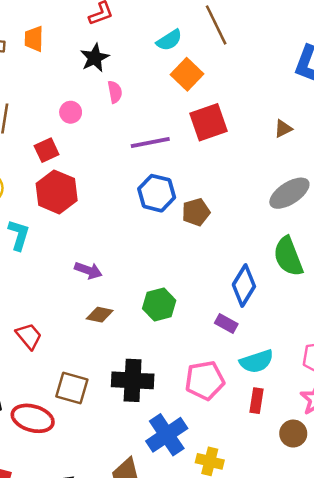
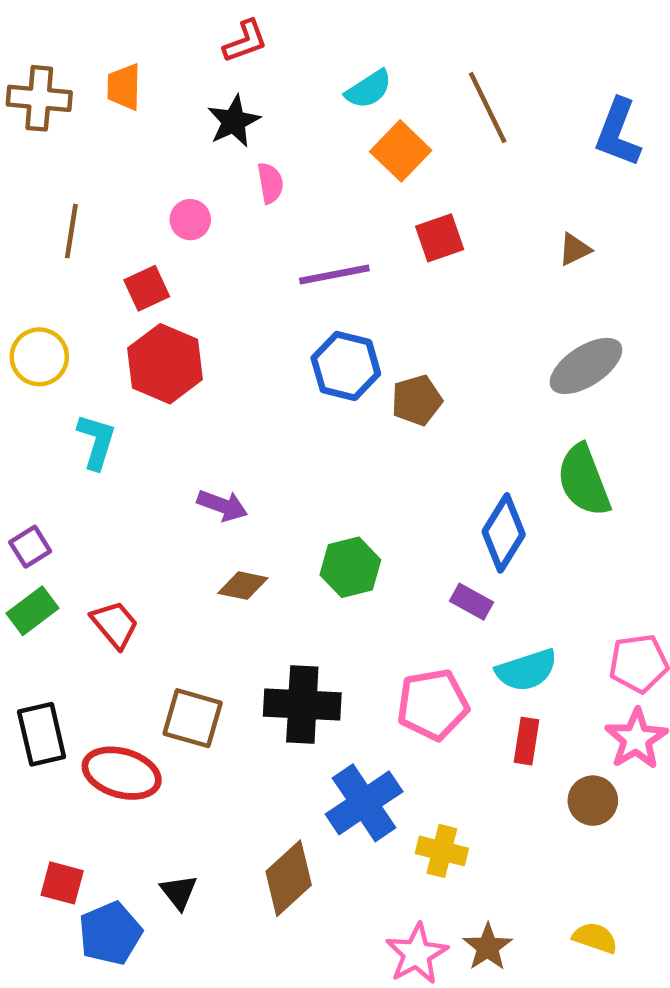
brown line: (216, 25) -> (488, 107), moved
red square: (208, 122) -> (440, 238), size x0.7

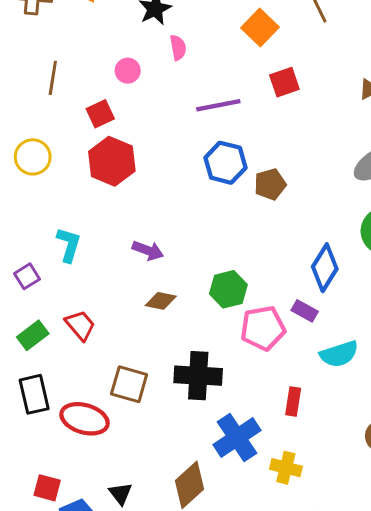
cyan L-shape: (96, 441) -> (69, 245), moved
green rectangle: (32, 611) -> (33, 335), moved
pink pentagon: (433, 705) -> (263, 328), moved
red rectangle: (527, 741) -> (293, 402), moved

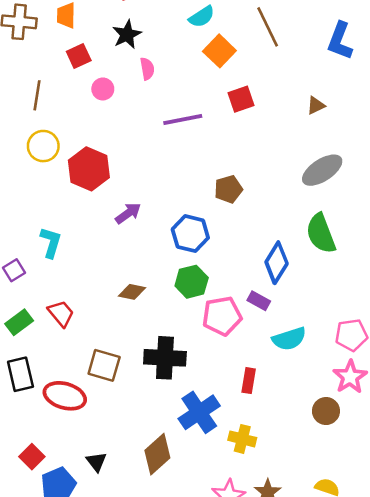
red square: (100, 114) -> (79, 56), moved
yellow circle: (33, 157) -> (43, 146), moved
blue hexagon: (225, 163) -> (190, 234), moved
purple arrow: (148, 250) -> (128, 213), moved, turned -56
red square: (47, 488) -> (32, 457), turned 30

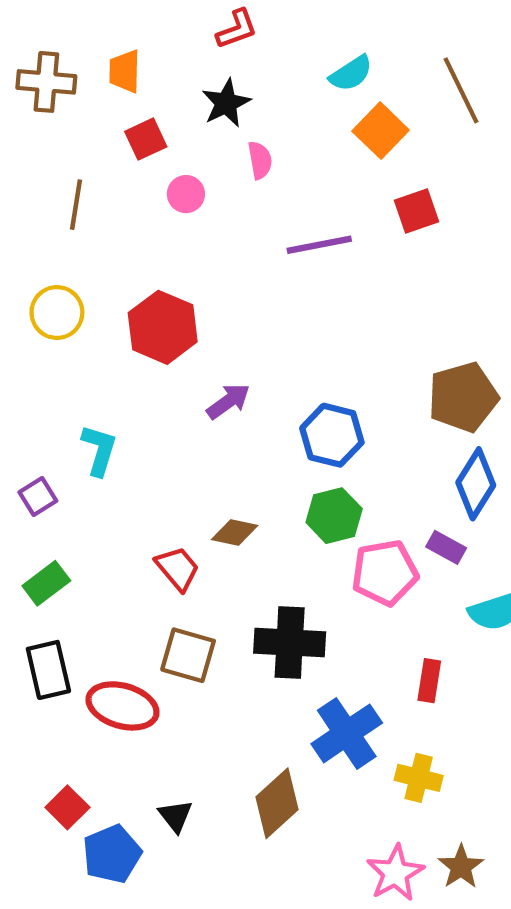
yellow circle: (43, 146) -> (57, 312), moved
brown pentagon: (228, 189) -> (463, 397), moved, size x1.5
red trapezoid: (61, 313) -> (177, 568), moved

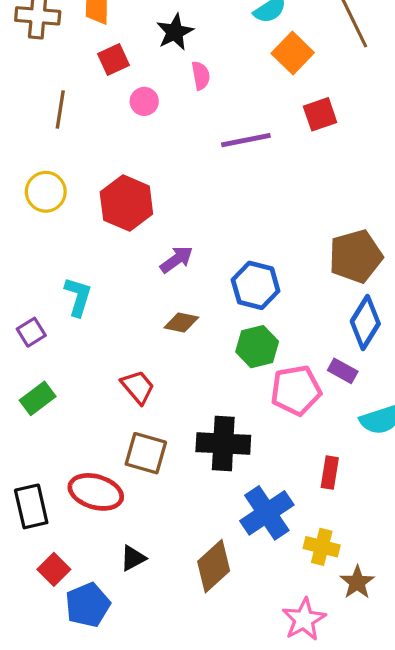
brown diamond: (235, 532) -> (181, 322), moved
black rectangle: (48, 670) -> (31, 506), moved
black triangle: (175, 816) -> (133, 558), moved, turned 40
brown star: (461, 867) -> (357, 582), moved

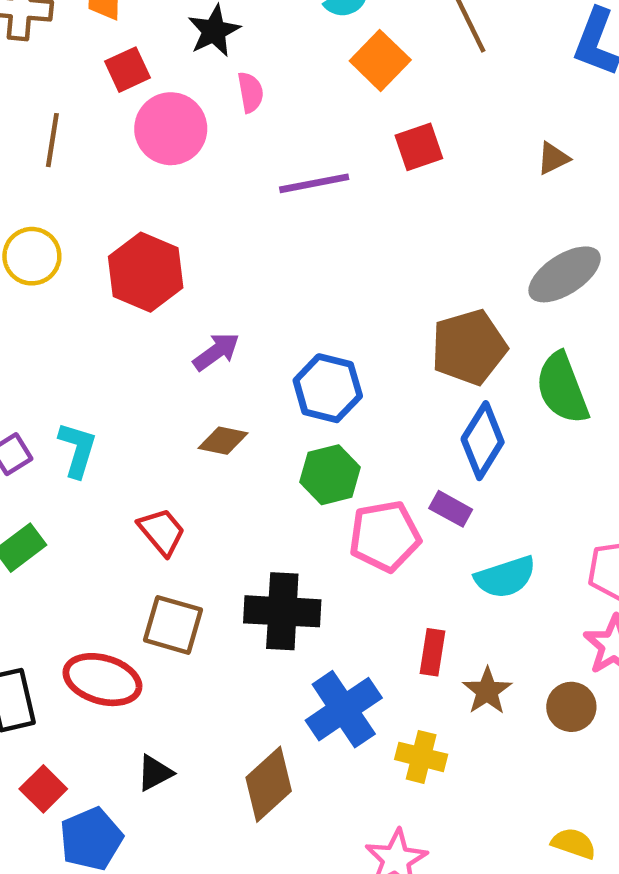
pink circle: (144, 101) -> (171, 129), size x1.8
cyan L-shape: (78, 297) -> (77, 450), moved
brown star: (357, 582) -> (487, 691), moved

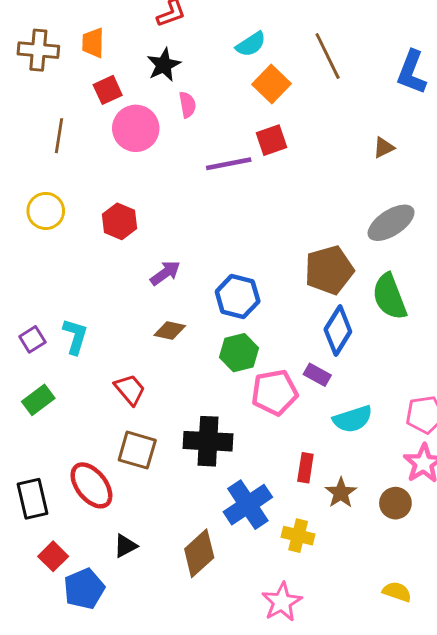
red square: (419, 147) -> (272, 140), moved
red hexagon: (146, 272) -> (120, 221), size x0.7
red ellipse: (102, 680) -> (91, 485), turned 36

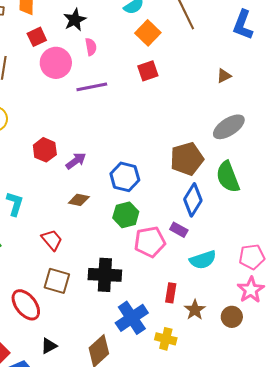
purple line: (229, 164) -> (92, 87), moved
red hexagon: (120, 221) -> (45, 150), moved

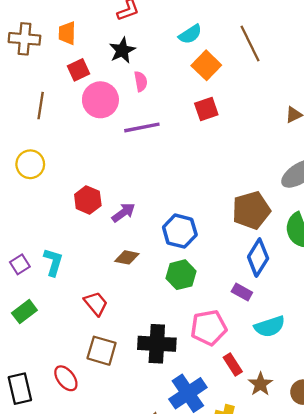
pink pentagon: (150, 242) -> (209, 328), moved
red rectangle: (171, 293) -> (233, 364), turned -42
red ellipse: (26, 305) -> (66, 378), size x0.7

